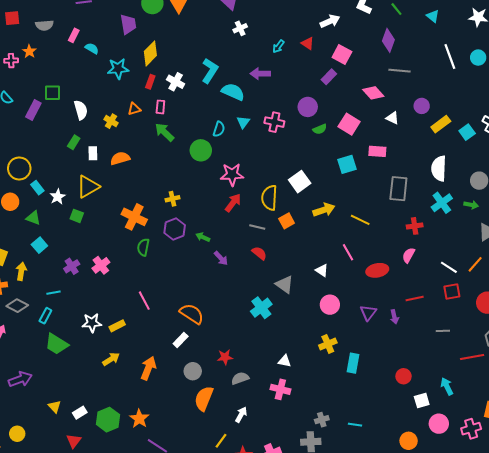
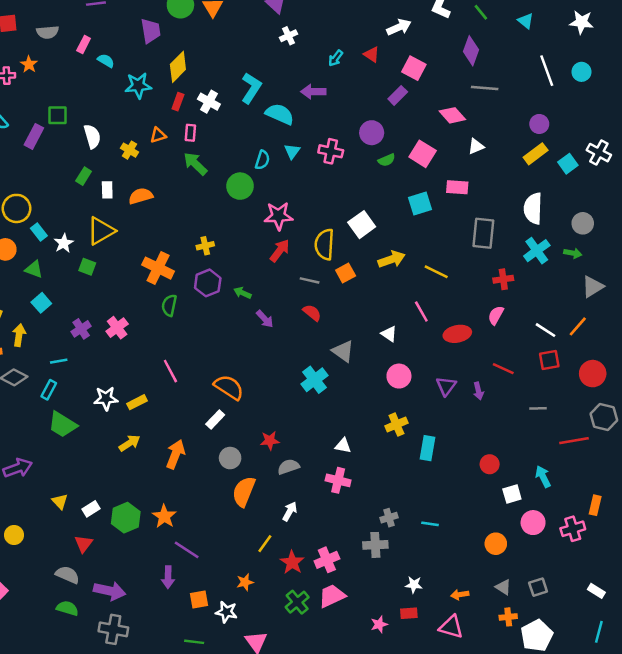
purple circle: (422, 106) -> (539, 124), moved
white triangle: (392, 118) -> (476, 146), turned -48
red line: (415, 299) -> (503, 369), turned 36

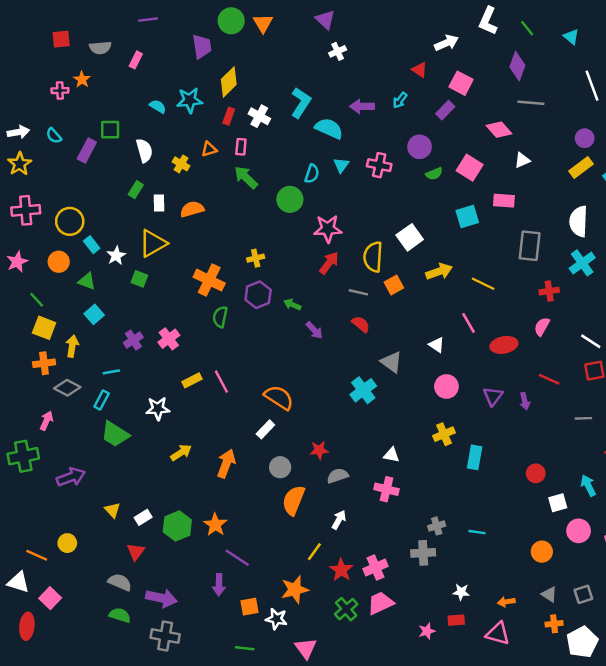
cyan arrow: (336, 58) -> (400, 100), moved
cyan semicircle: (106, 61) -> (158, 106), moved
yellow rectangle: (137, 402) -> (192, 380), moved
orange star: (245, 582) -> (295, 590), size x1.6

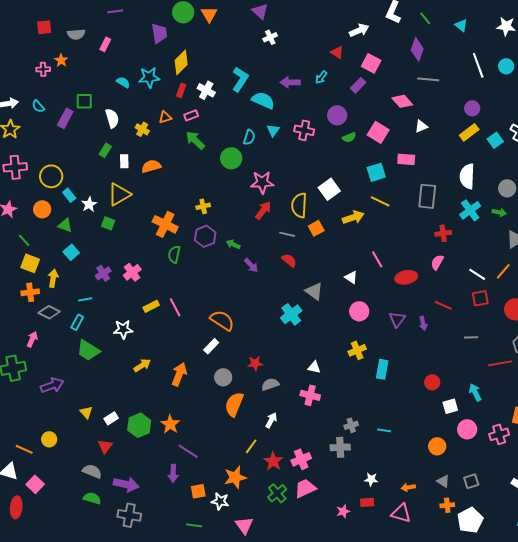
pink rectangle: (241, 147) -> (191, 115), turned 64
yellow line: (483, 284) -> (380, 201), moved

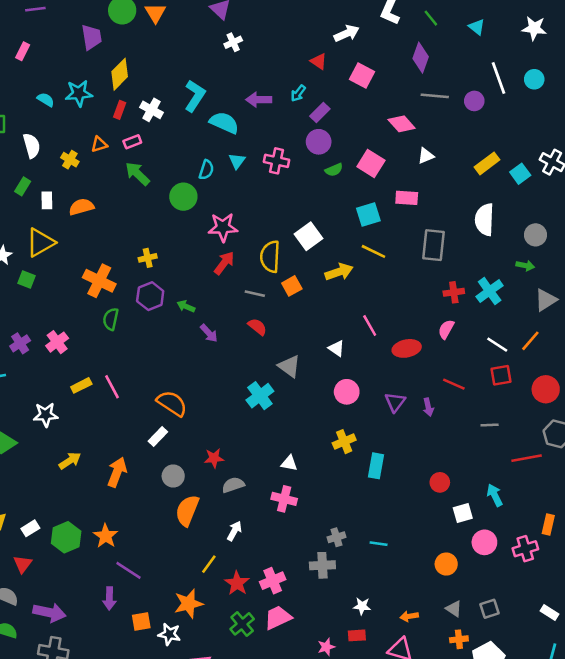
purple rectangle: (358, 85) -> (320, 112), moved
purple circle: (472, 108) -> (474, 101), moved
cyan cross: (470, 210) -> (490, 291), moved

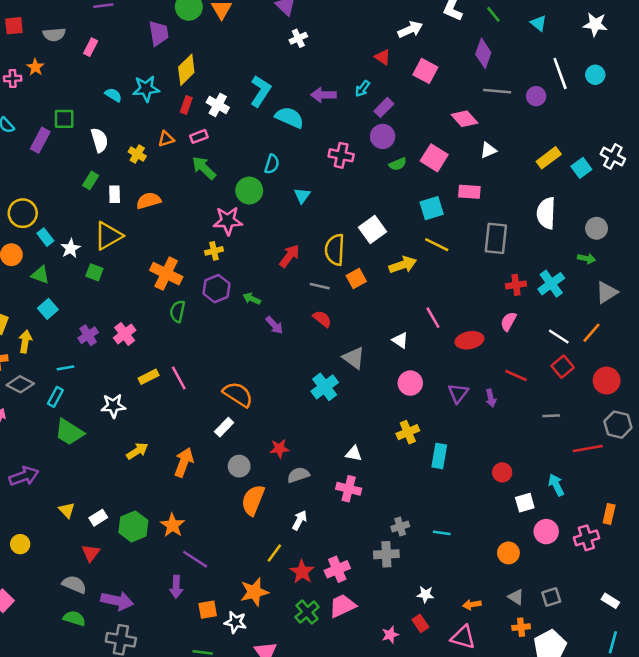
cyan triangle: (237, 161) -> (302, 196), moved
pink star: (223, 227) -> (228, 221), moved
red square: (501, 375) -> (563, 367), turned -30
red rectangle: (357, 635) -> (420, 623), turned 60

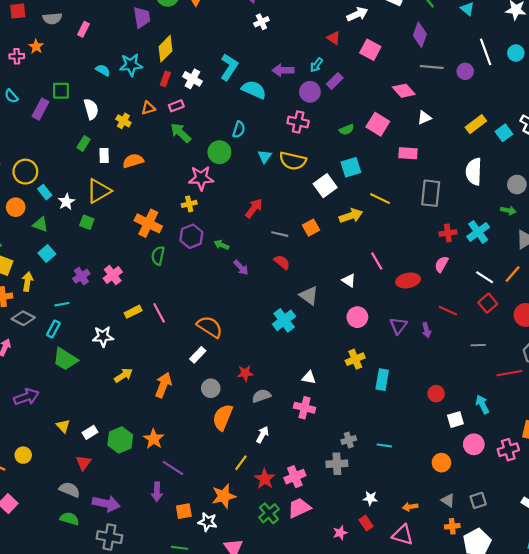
purple circle: (383, 136) -> (310, 92), moved
cyan square: (432, 208) -> (351, 167), moved
yellow semicircle: (335, 250) -> (293, 161), moved, turned -80

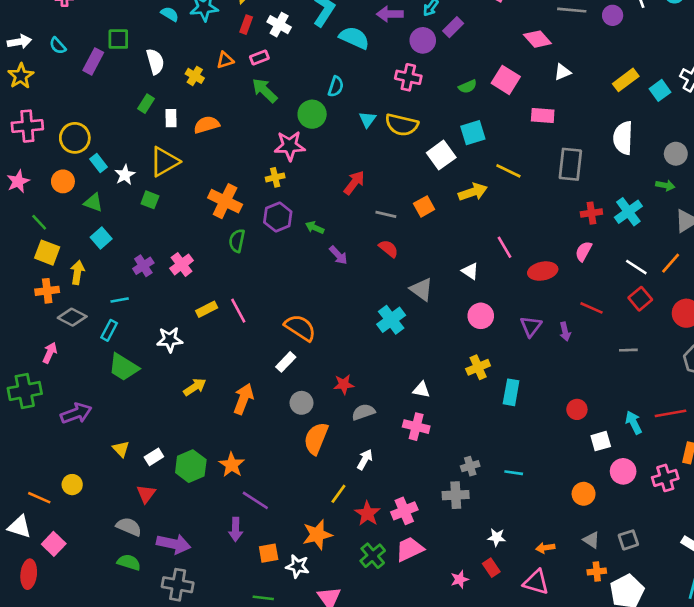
red line: (509, 373) -> (671, 413), moved

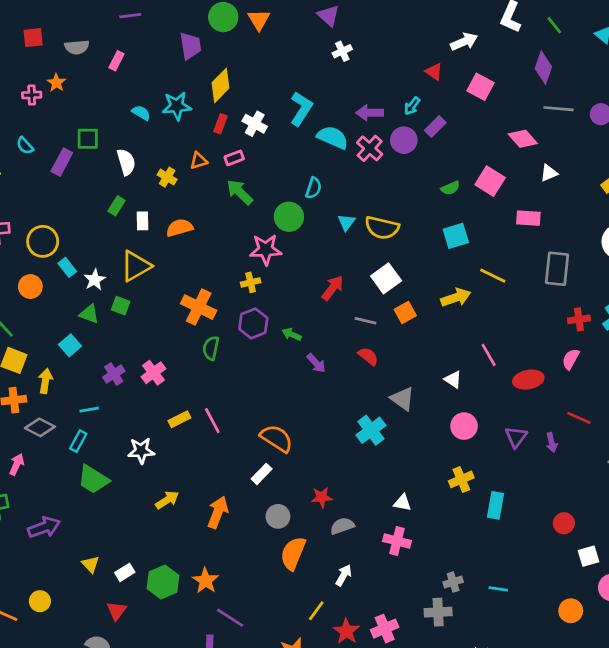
pink cross: (408, 77) -> (370, 148), moved, turned 30
white square: (441, 155) -> (386, 278), moved
green triangle: (93, 202) -> (89, 314), moved

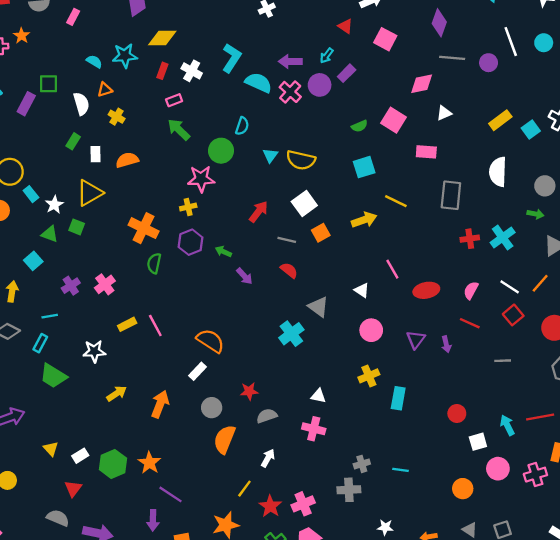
yellow diamond: (220, 85) -> (162, 38), turned 44
pink diamond: (523, 139) -> (422, 84), turned -60
orange triangle: (199, 161) -> (105, 90), moved
pink semicircle: (571, 359) -> (471, 290), moved

